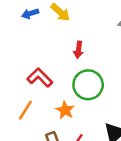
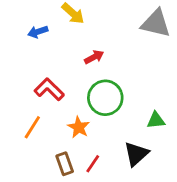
blue arrow: (30, 14) -> (38, 32), moved
red arrow: (78, 50) -> (94, 57), turned -126

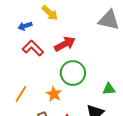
red arrow: (94, 57) -> (65, 44), size x1.5
red L-shape: (49, 89) -> (33, 48), moved

